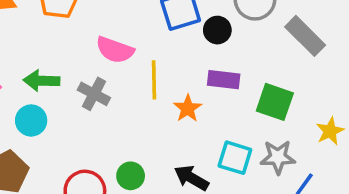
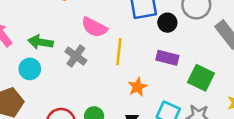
orange star: (188, 108) -> (138, 87), moved

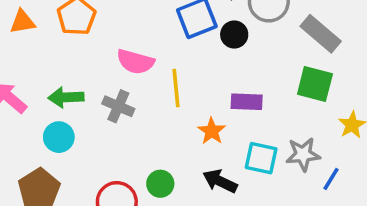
purple rectangle: (167, 58) -> (247, 102), moved
green square: (201, 78) -> (315, 84), moved

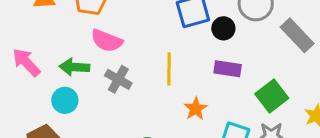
pink semicircle: (135, 62) -> (107, 41), moved
green square: (315, 84) -> (272, 96), moved, turned 32
purple rectangle: (247, 102) -> (228, 69), moved

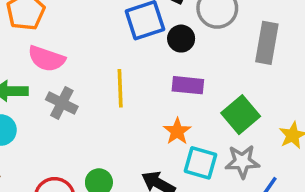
gray rectangle: (297, 35) -> (267, 43), turned 56
orange star: (196, 109) -> (177, 131), moved

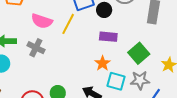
pink semicircle: (46, 59) -> (42, 21), moved
yellow line: (120, 88) -> (68, 24), moved, turned 30

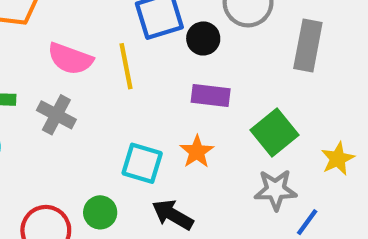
yellow line: (68, 24) -> (126, 66), turned -40
cyan square: (116, 81) -> (142, 163), moved

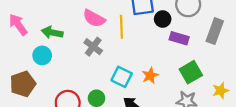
purple rectangle: (211, 96) -> (179, 38), moved
gray cross: (56, 115) -> (93, 47), moved

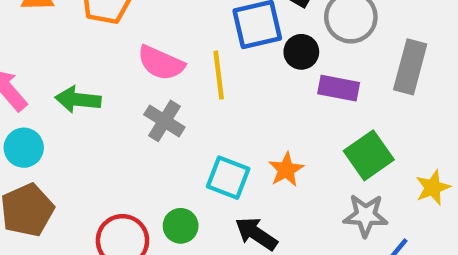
cyan circle: (42, 55) -> (24, 148), moved

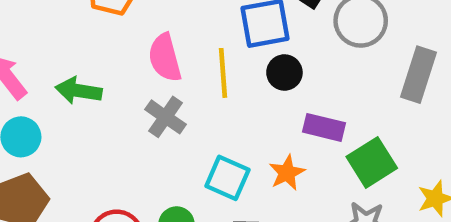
black circle: (301, 52) -> (284, 72), moved
pink semicircle: (161, 63) -> (165, 58), turned 48
purple rectangle: (339, 88) -> (324, 127), moved

